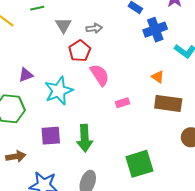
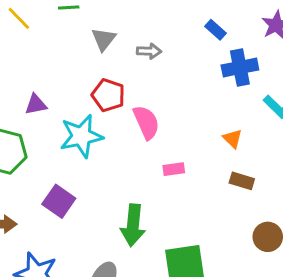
red pentagon: (80, 51) -> (108, 95), moved, turned -30
brown rectangle: (168, 103) -> (242, 181), size x0.6
purple square: (51, 136) -> (59, 201), turned 30
green arrow: (85, 138) -> (133, 225), moved

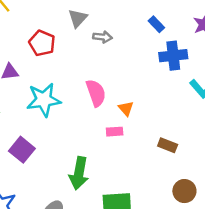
gray triangle: (104, 39) -> (78, 18), moved
red pentagon: (108, 95) -> (42, 43), moved
orange triangle: (233, 139) -> (126, 108), moved

